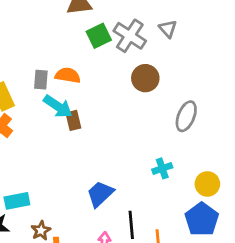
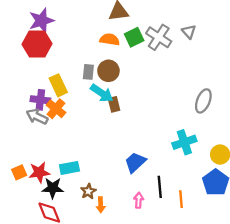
orange semicircle: (68, 75) -> (110, 40), moved
brown circle: (145, 78) -> (108, 71), moved
cyan cross: (162, 168) -> (184, 142), size x1.5

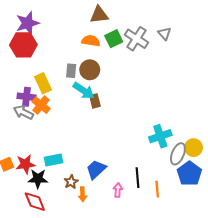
gray ellipse: (203, 101) -> (178, 154), moved
blue trapezoid: (135, 162) -> (96, 169), moved

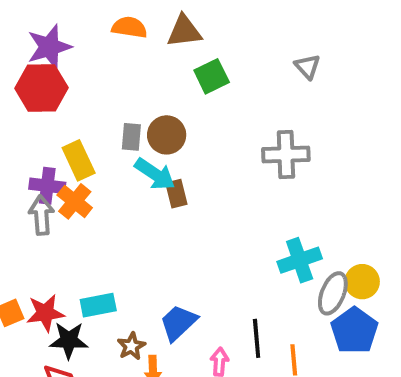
gray cross: (136, 39) -> (286, 155), moved, turned -35
orange semicircle: (91, 41) -> (129, 27), moved
gray arrow: (23, 112) -> (41, 215), turned 60

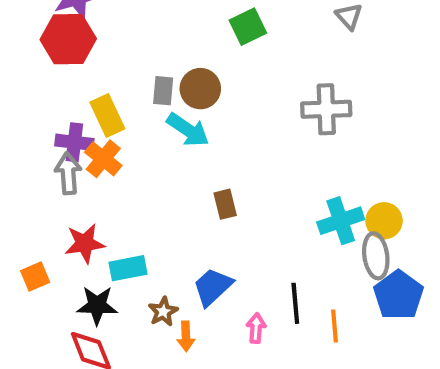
brown rectangle: (176, 194) -> (225, 204), moved
yellow circle: (362, 282) -> (384, 221), moved
gray ellipse: (333, 293) -> (376, 256), turned -30
red star: (45, 313) -> (85, 243), moved

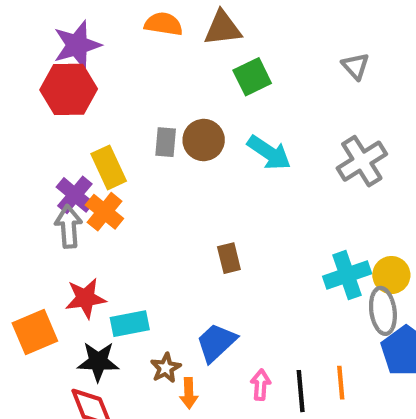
gray cross: (326, 109) -> (362, 161), moved, turned -30
cyan arrow: (188, 130) -> (269, 153), moved
purple cross: (74, 142) -> (75, 195), turned 33
orange square: (35, 276) -> (35, 332), size x1.5
black line: (295, 303) -> (301, 391), moved

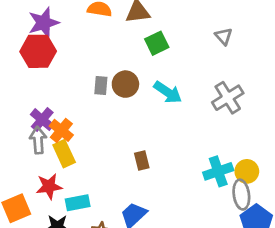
yellow rectangle: (109, 167) -> (64, 154), moved

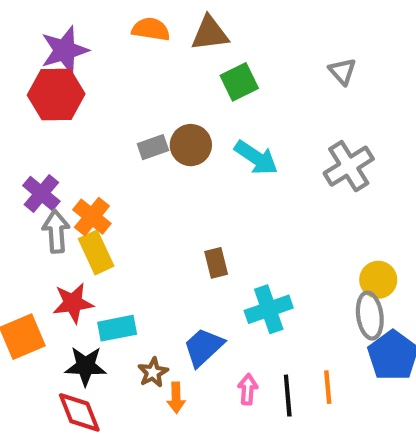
gray rectangle: (101, 85) -> (153, 147), turned 66
purple cross: (42, 120) -> (41, 193), moved
cyan cross: (218, 171) -> (269, 309), moved

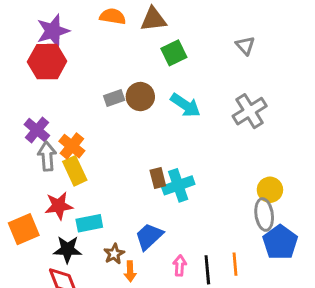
cyan cross: (269, 309) -> (178, 185), moved

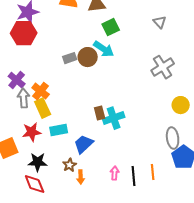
cyan arrow: (185, 105) -> (104, 49), moved
yellow circle: (270, 190) -> (181, 105), moved
cyan rectangle: (89, 223) -> (59, 130), moved
blue trapezoid: (149, 236) -> (84, 144), moved

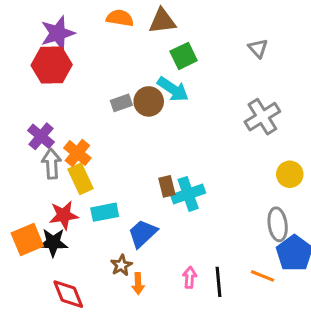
black star: (38, 162) -> (53, 243), moved
orange line: (153, 172) -> (262, 276), moved, turned -63

